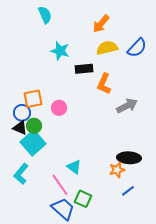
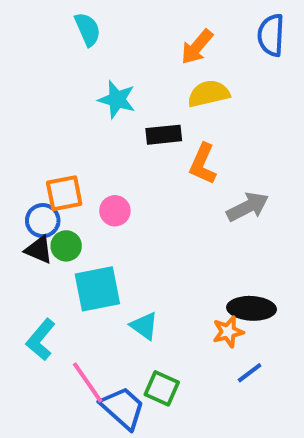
blue semicircle: (137, 48) -> (271, 35), moved, turned 140
cyan square: (33, 143) -> (97, 289), moved, turned 30
pink line: (60, 185) -> (88, 383), moved

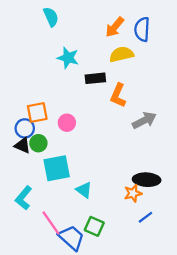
blue semicircle: (271, 35) -> (142, 29), moved

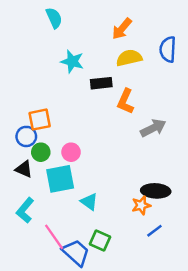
blue semicircle: (142, 29) -> (168, 49), moved
pink circle: (67, 123) -> (71, 152), moved
black triangle: (22, 145) -> (24, 169), moved

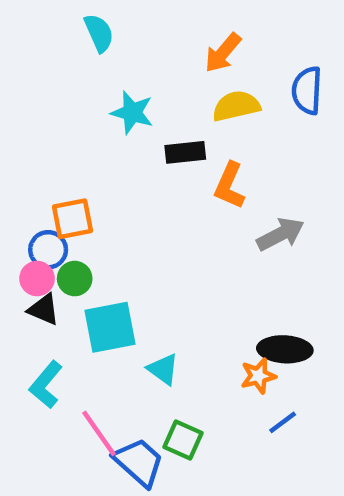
pink circle: (71, 152) -> (37, 279), moved

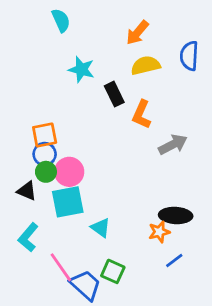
black rectangle: (185, 152) -> (114, 94), turned 70
blue circle: (48, 250) -> (45, 154), moved
pink circle: (37, 279) -> (69, 172), moved, size x1.4

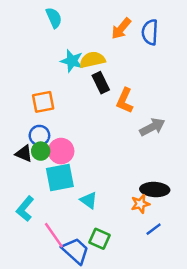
blue semicircle: (189, 56) -> (150, 32), moved
yellow semicircle: (146, 65) -> (92, 60), moved
orange square: (45, 135) -> (43, 102), moved
black triangle: (27, 191) -> (24, 153), moved

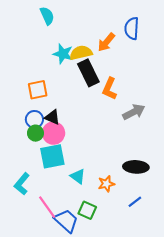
orange arrow: (121, 29) -> (106, 42), moved
black rectangle: (101, 83) -> (88, 73), size x1.4
black triangle: (24, 153) -> (52, 117), moved
orange star: (140, 204) -> (106, 184), moved

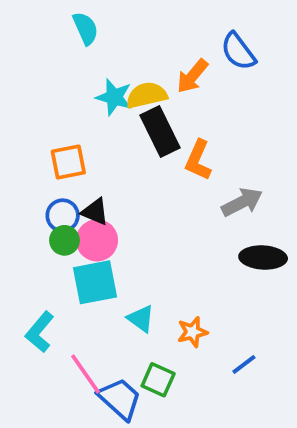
blue semicircle: (132, 28) -> (238, 51), turned -40
black ellipse: (136, 167) -> (263, 258), moved

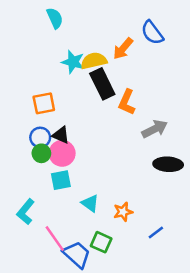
cyan square: (95, 282) -> (61, 180), size x0.7

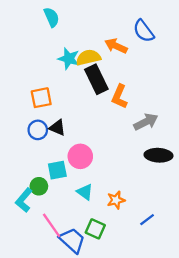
orange arrow: (123, 49) -> (116, 46), turned 75
green circle: (41, 153) -> (39, 186), moved
pink circle: (62, 153) -> (80, 156), moved

